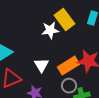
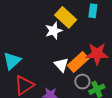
white triangle: (41, 65) -> (61, 65), moved

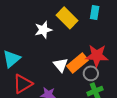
white star: (54, 31) -> (43, 30), moved
gray circle: (82, 82) -> (91, 73), moved

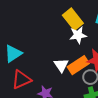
white star: (43, 30) -> (78, 35), moved

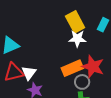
white triangle: (61, 65) -> (29, 73), moved

